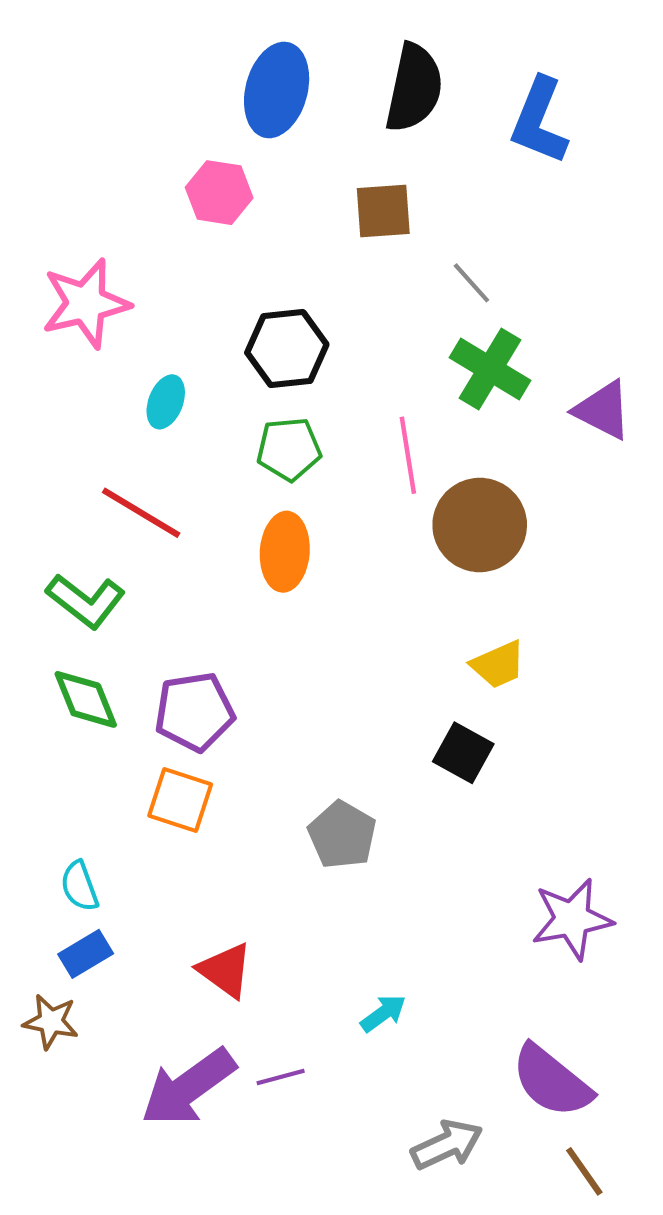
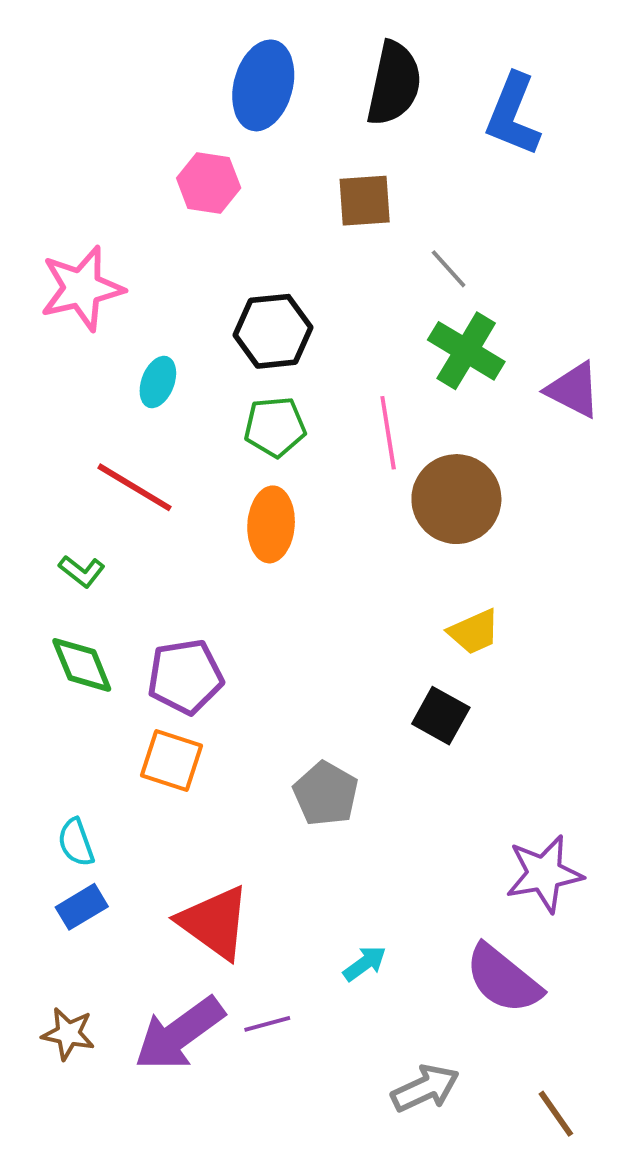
green L-shape: (86, 601) -> (82, 571), size x0.6
red triangle: (225, 970) -> (214, 922), size x1.4
brown star: (51, 1022) -> (68, 1034), moved
purple semicircle: (552, 1081) -> (503, 979), moved

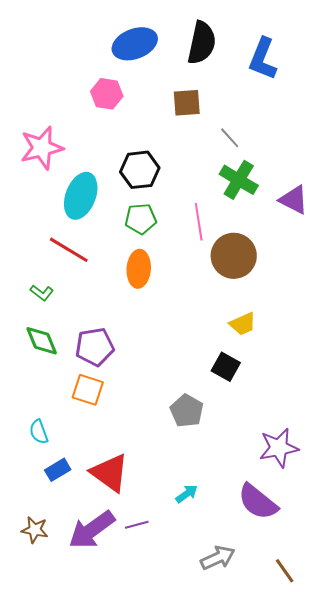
blue ellipse: (263, 85) -> (135, 44), turned 54
cyan ellipse: (158, 382) -> (81, 196), size x1.8
gray pentagon: (326, 794) -> (187, 411), moved
blue rectangle: (82, 907) -> (58, 470), moved

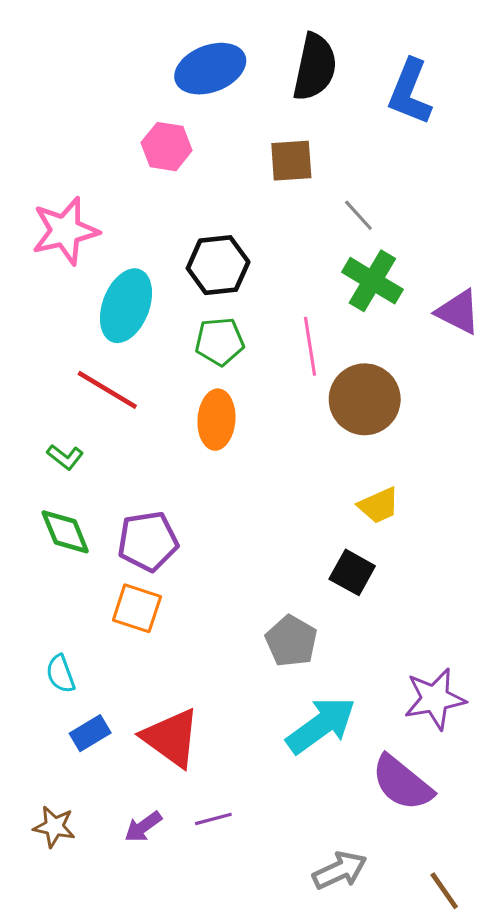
cyan arrow: (187, 494) -> (321, 725), moved, size x2.0
purple arrow: (92, 530) -> (143, 827), size x0.5

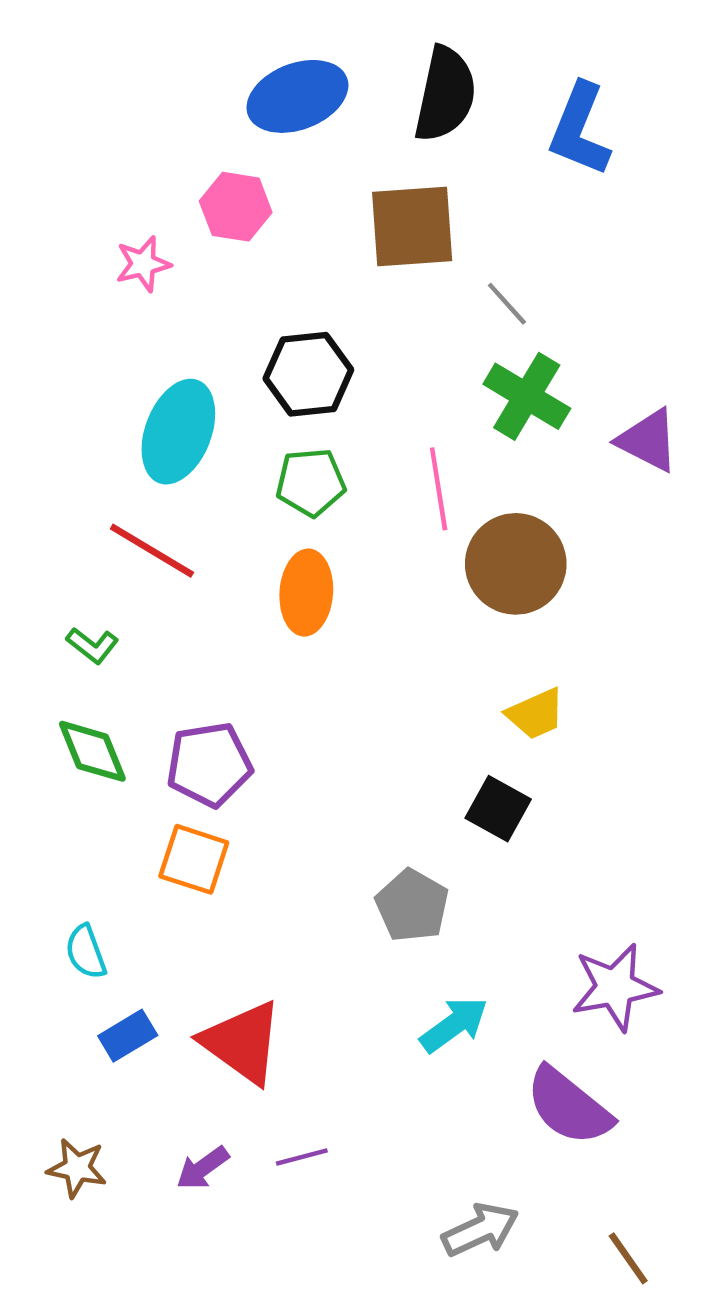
brown square: (291, 161) -> (412, 227), size x1.4
pink star: (65, 231) -> (143, 264), moved, size x0.6
cyan arrow: (321, 725) -> (454, 1025), size x0.7

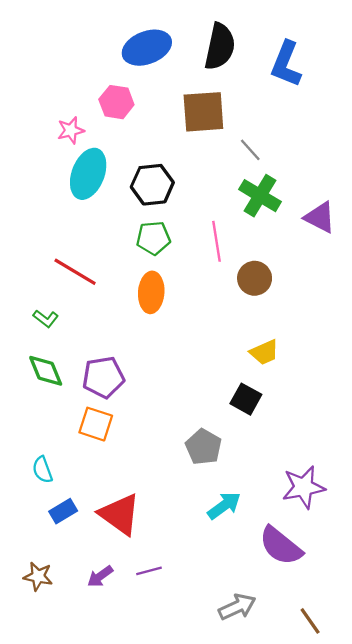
cyan ellipse: (178, 432) -> (88, 174), moved
brown circle: (516, 564) -> (255, 278), size x0.7

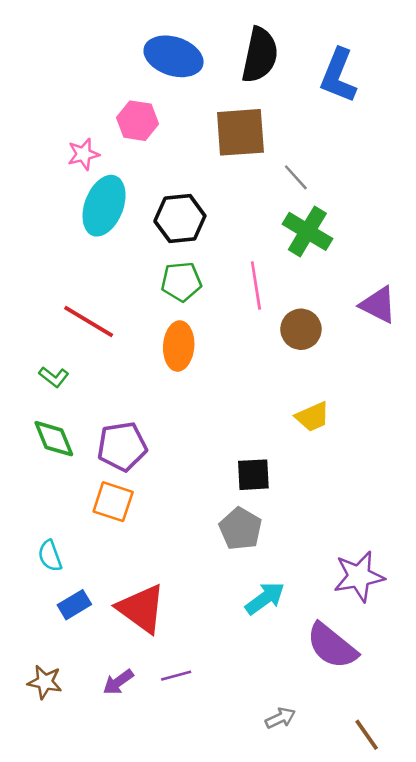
blue ellipse: (147, 48) -> (174, 56), turned 39
purple triangle: (320, 217) -> (378, 305), moved
black square: (246, 399) -> (253, 475), moved, turned -32
gray arrow: (237, 607) -> (280, 718), size x0.7

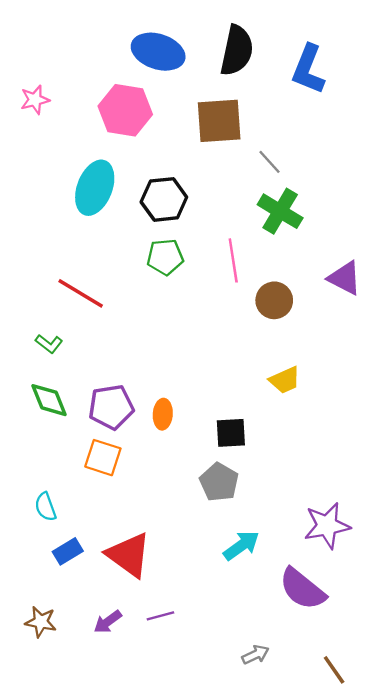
pink hexagon: (137, 121) -> (125, 110), size x1.4
pink star: (83, 154) -> (35, 100), moved
orange ellipse: (179, 346) -> (163, 414), moved, size x0.7

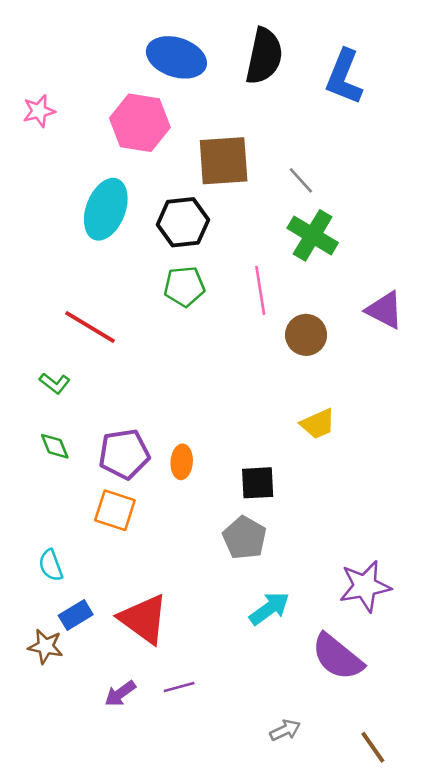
brown square: (219, 121) -> (224, 161), moved
green diamond: (49, 400) -> (55, 446), size x0.7
brown star: (41, 622) -> (46, 646), moved

